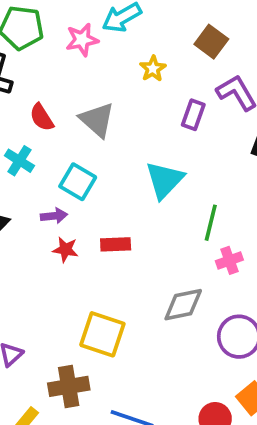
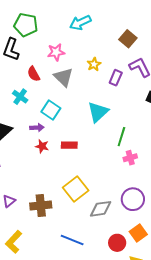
pink star: (82, 40) -> (56, 52), moved
yellow star: (153, 69) -> (94, 64), moved
gray diamond: (183, 305) -> (101, 209), moved
yellow square: (102, 334) -> (76, 189), moved, turned 30
brown cross: (69, 386) -> (41, 205), moved

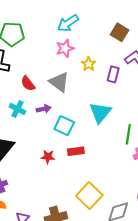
pink star: (56, 52) -> (65, 48), moved
cyan square: (51, 110) -> (64, 126), moved
purple arrow: (37, 128) -> (44, 109), moved

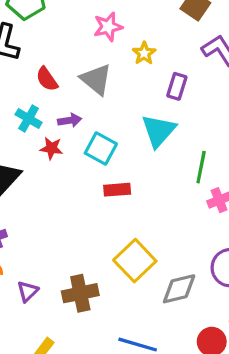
purple rectangle: (113, 74) -> (177, 86), moved
red star: (48, 157) -> (51, 148), moved

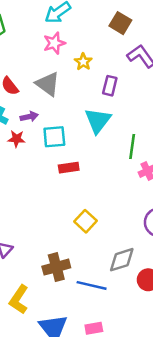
cyan square: (101, 148) -> (54, 137), turned -30
yellow square: (135, 261) -> (86, 221), size x0.7
gray diamond: (179, 289) -> (122, 260), moved
brown cross: (80, 293) -> (56, 267), moved

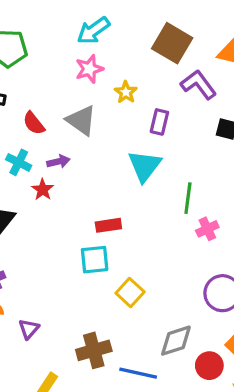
brown square: (120, 23) -> (172, 43), size x1.4
cyan square: (54, 137) -> (95, 260), moved
red star: (16, 139) -> (43, 190), turned 30

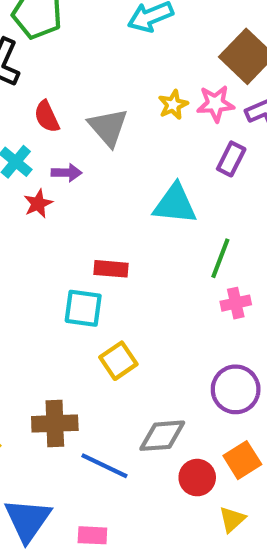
pink star: (89, 69) -> (215, 104), moved
purple rectangle: (159, 122) -> (231, 159), moved
cyan triangle: (145, 166) -> (175, 204), turned 45

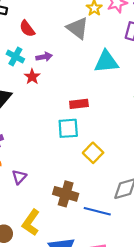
gray triangle: (108, 127) -> (78, 28), moved
brown cross: (55, 423) -> (66, 194), turned 30

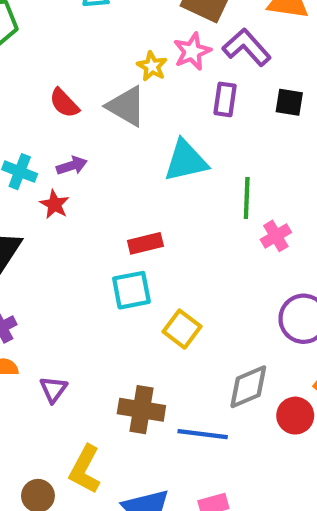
red semicircle: (27, 29) -> (64, 103), moved

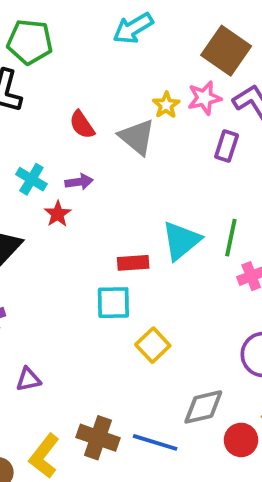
cyan triangle: (186, 161) -> (181, 241), moved, turned -36
purple triangle: (53, 389) -> (28, 379), turned 32
brown cross: (141, 410) -> (98, 438), moved

